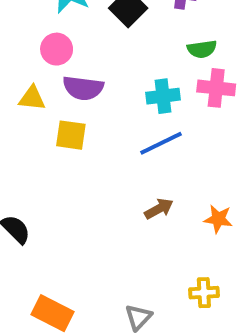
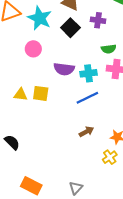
purple semicircle: (83, 88) -> (64, 69), moved
yellow triangle: (32, 98) -> (21, 95), moved
yellow cross: (204, 293) -> (110, 157), moved, turned -32

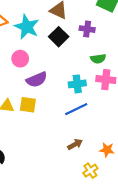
purple semicircle: (64, 69) -> (37, 80), moved, turned -30
yellow cross: (110, 157) -> (90, 171), moved

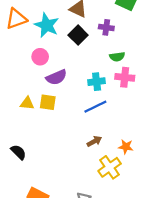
yellow cross: (90, 171) -> (110, 167), size x1.5

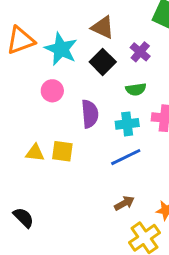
purple cross: (106, 27) -> (140, 52), turned 32
green semicircle: (117, 57) -> (136, 89), moved
purple semicircle: (56, 77) -> (90, 114), moved, turned -72

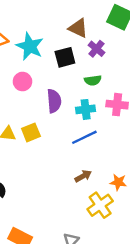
brown triangle: (103, 27) -> (78, 28), moved
black square: (103, 62) -> (65, 57), turned 30
yellow square: (62, 151) -> (31, 132), turned -30

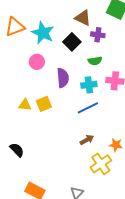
purple cross: (96, 49) -> (98, 35), turned -32
black square: (65, 57) -> (72, 42), turned -30

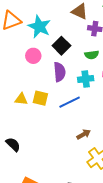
black square: (72, 42) -> (61, 46), moved
yellow square: (44, 104) -> (40, 98), turned 35
blue line: (88, 108) -> (70, 102), moved

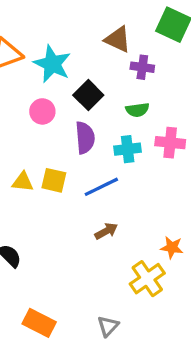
brown arrow: (84, 134) -> (106, 231), moved

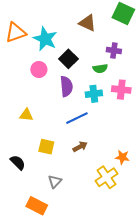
purple cross: (142, 67) -> (114, 50), moved
yellow square: (54, 180) -> (46, 147), moved
gray triangle: (108, 326) -> (55, 181), moved

